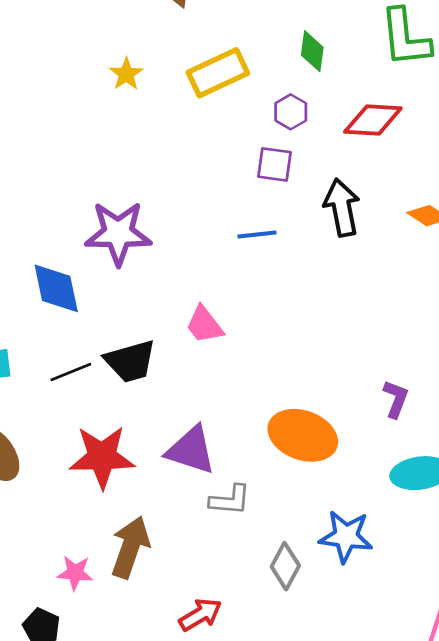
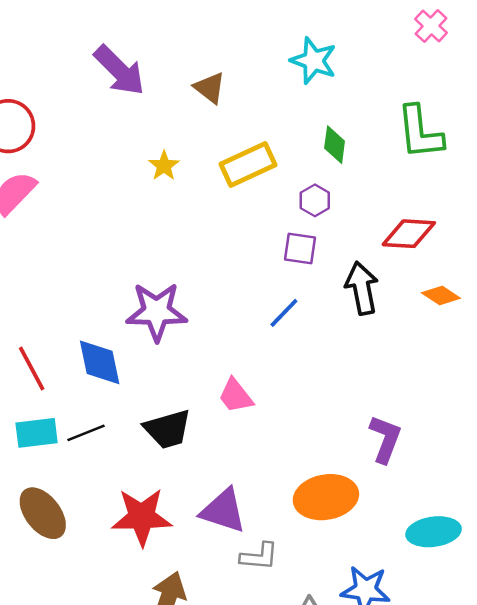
red diamond: (373, 120) -> (409, 234), moved
blue line: (257, 235) -> (284, 313), turned -40
black line: (71, 372) -> (86, 433), moved
purple L-shape: (396, 399) -> (385, 439), moved, size x1.4
orange ellipse: (303, 435) -> (326, 497), turned -30

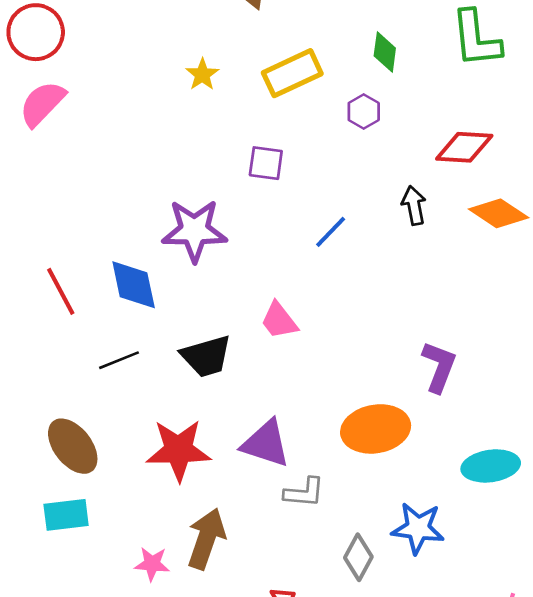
purple square: (300, 249) -> (266, 163), moved
black arrow: (362, 288) -> (414, 205), size x0.7
orange diamond: (441, 296) -> (499, 213), size x1.4
cyan rectangle: (37, 433) -> (66, 515), moved

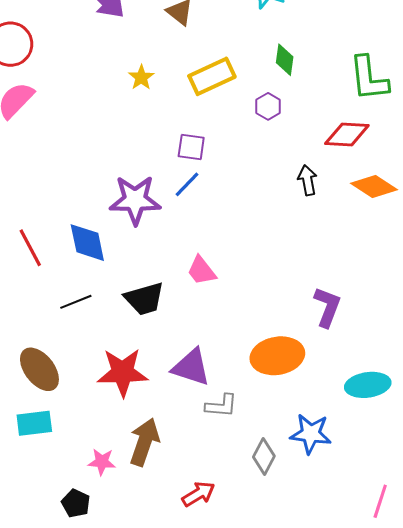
green L-shape: (476, 39) -> (369, 78), moved
blue line: (331, 232) -> (187, 184), moved

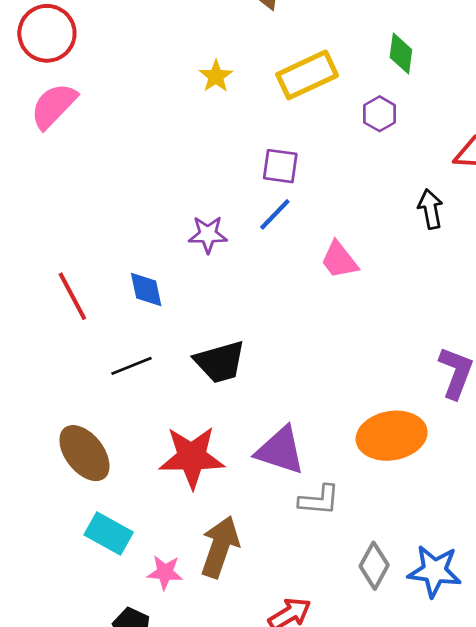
purple star: (135, 200) -> (208, 234), size x0.6
blue diamond: (87, 243) -> (146, 289), size x0.7
pink trapezoid: (202, 271) -> (339, 260), moved
cyan rectangle: (34, 423) -> (109, 534), moved, turned 36
blue star: (311, 434) -> (434, 571), moved

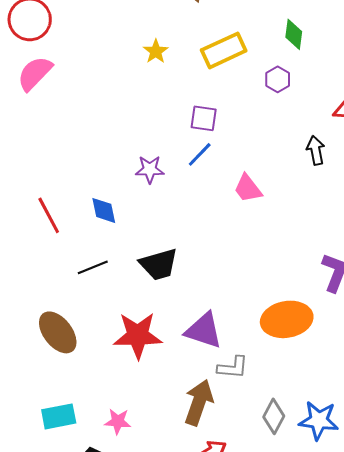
cyan rectangle: (109, 534) -> (59, 416), moved, turned -40
brown arrow: (220, 547) -> (199, 402), moved

